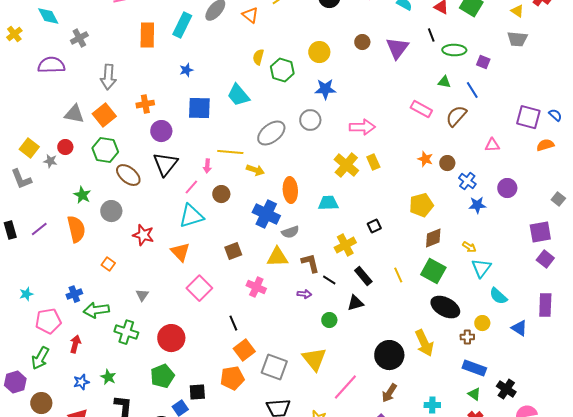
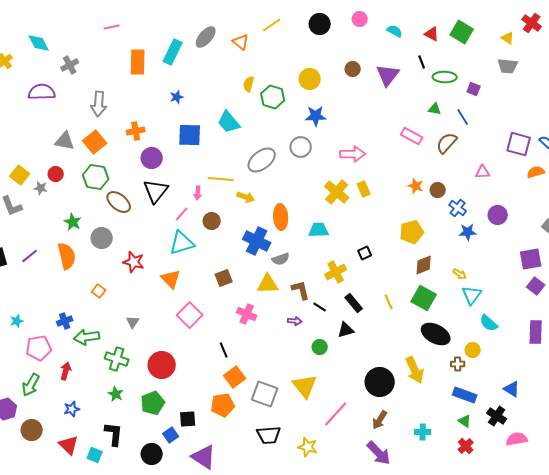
blue triangle: (519, 328) -> (512, 389), moved
green star: (108, 377) -> (116, 394), moved

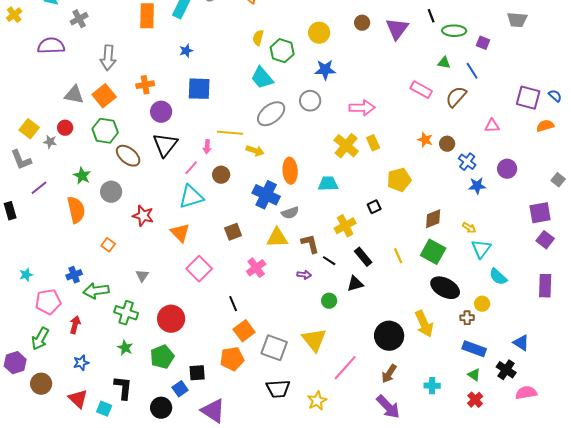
cyan trapezoid: (229, 122) -> (262, 78), moved
yellow pentagon: (412, 232) -> (399, 180), moved
purple line: (30, 256) -> (39, 188), moved
pink cross: (247, 314) -> (256, 268), turned 30
yellow star: (308, 447) -> (317, 401), turned 30

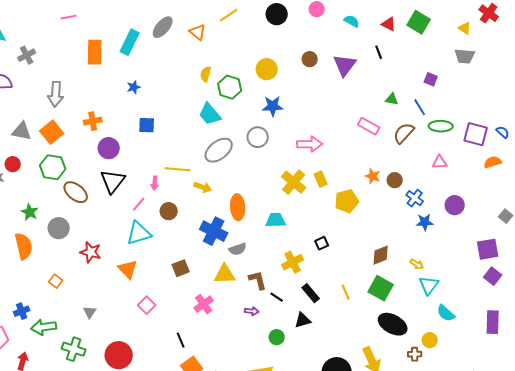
green ellipse: (454, 31) -> (441, 126), moved
blue square: (199, 89) -> (147, 125), size x0.7
yellow pentagon: (399, 180) -> (347, 201), moved
pink square: (199, 269) -> (147, 305), size x0.7

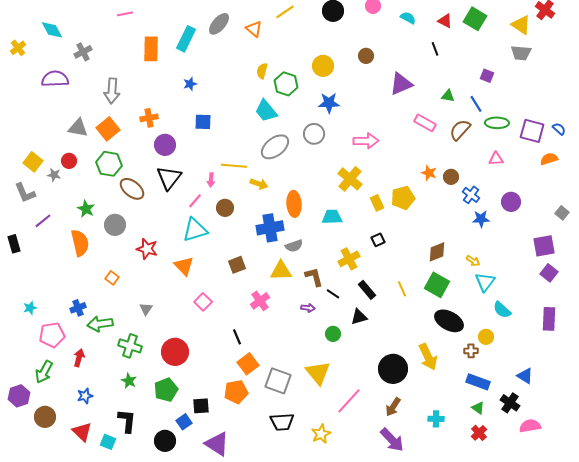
yellow triangle: (465, 28) -> (521, 25), size x1.5
purple triangle: (345, 65) -> (401, 84), moved, turned 30
yellow rectangle: (321, 179) -> (377, 203), moved
blue cross: (214, 231) -> (270, 228), turned -36

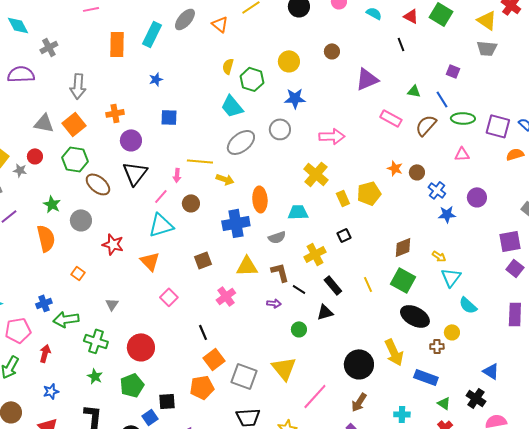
gray semicircle: (294, 246) -> (277, 237), moved
blue rectangle: (478, 382) -> (426, 377), moved

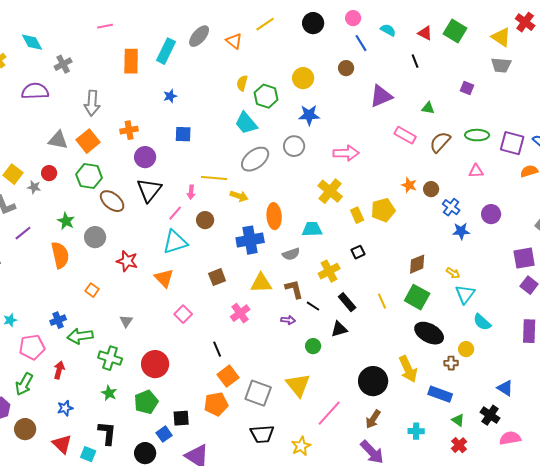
blue line: (442, 99) -> (361, 43), moved

